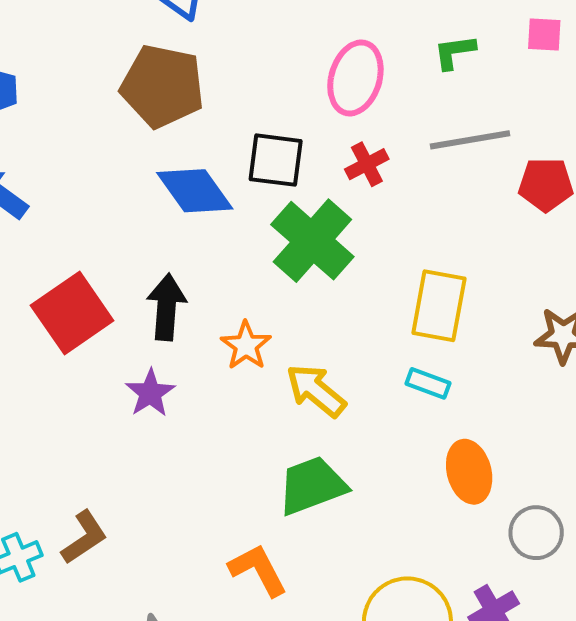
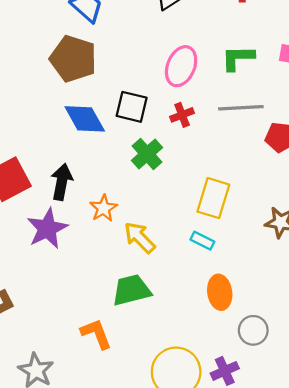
green L-shape: (455, 52) -> (238, 58), size x1.4
green cross: (312, 241) -> (147, 154), size x0.7
purple star: (150, 393) -> (47, 229), size x1.5

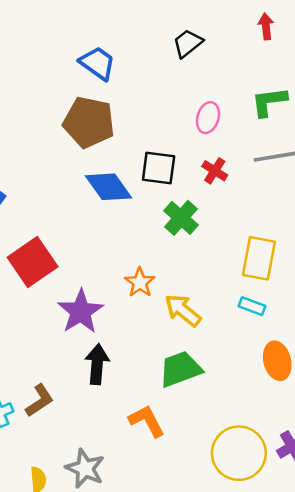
pink ellipse: (181, 66) -> (208, 118), size x0.7
red cross: (182, 115) -> (215, 171), turned -30
black arrow: (62, 182) -> (97, 364), moved

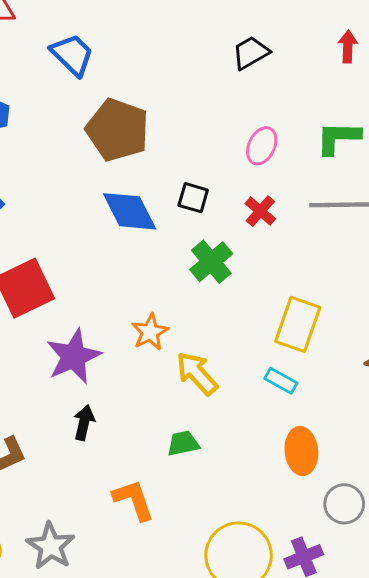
blue trapezoid: (98, 63) -> (72, 55), moved
black square: (159, 168) -> (193, 198), size x0.7
black arrow: (97, 364) -> (84, 423), size x0.7
green trapezoid: (180, 369) -> (183, 443), size x0.6

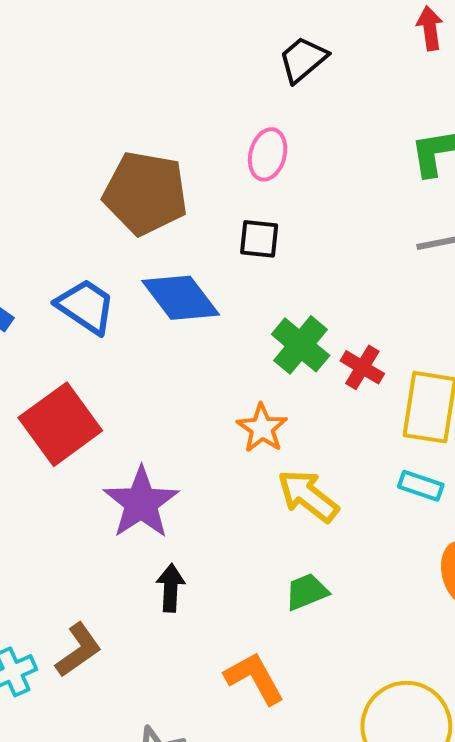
blue trapezoid: (72, 55) -> (86, 306), moved
pink ellipse: (262, 146) -> (268, 154), moved
black square: (193, 198) -> (259, 239), moved
red cross: (260, 211) -> (362, 367), moved
orange star: (150, 332) -> (262, 428), moved

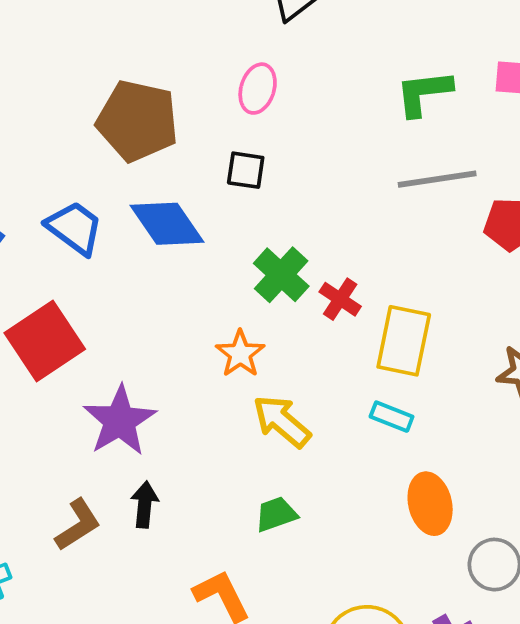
brown L-shape: (78, 650) -> (78, 525), moved

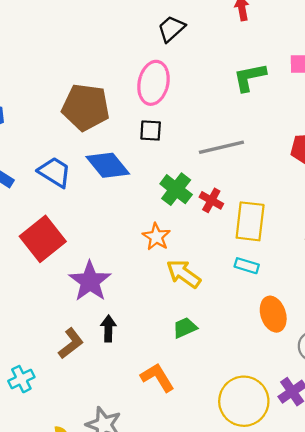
pink ellipse: (258, 89) -> (153, 83), size x1.5
gray line: (437, 179) -> (221, 147), moved

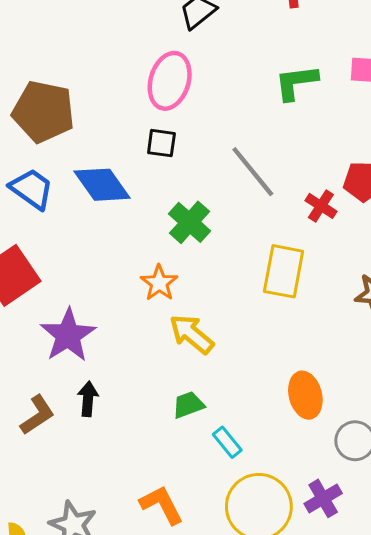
brown pentagon: (86, 107) -> (43, 112), moved
gray line: (221, 147) -> (253, 172), turned 60
red cross: (211, 200) -> (321, 206), moved
cyan rectangle: (247, 266) -> (227, 442), moved, turned 30
orange L-shape: (157, 377) -> (162, 505), moved

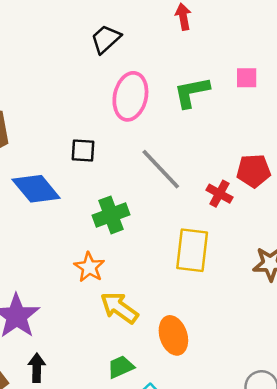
pink ellipse: (170, 81) -> (130, 96), moved
green cross: (190, 222) -> (111, 215), turned 32
orange ellipse: (305, 395) -> (173, 335), moved

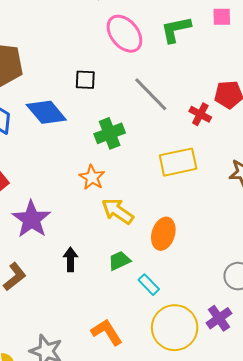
pink ellipse: (130, 96) -> (124, 34), turned -51
yellow rectangle: (192, 250) -> (178, 162), turned 72
orange ellipse: (173, 335) -> (163, 234), turned 36
black arrow: (37, 368) -> (70, 259), moved

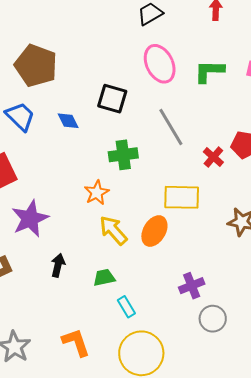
black square: (85, 80) -> (112, 99), size x1.4
blue diamond: (46, 112) -> (68, 121), size x0.6
orange ellipse: (163, 234) -> (154, 231), moved
purple cross: (219, 318) -> (192, 286), moved

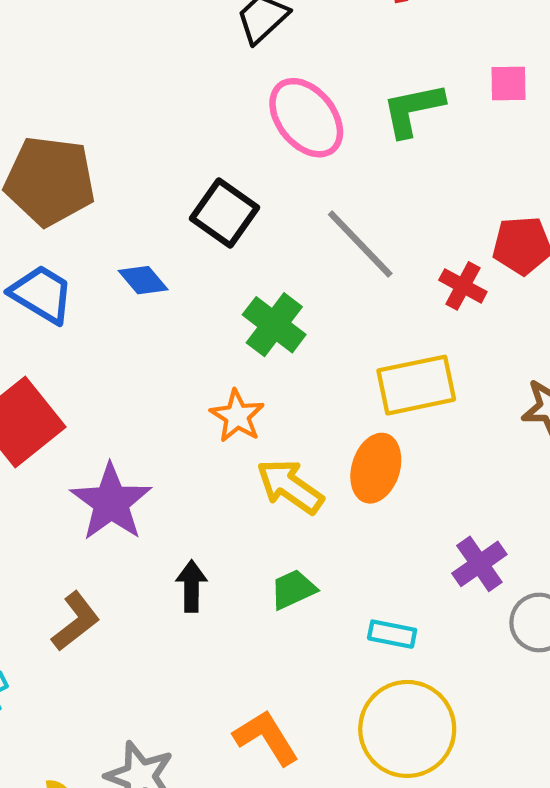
black square: (112, 99) -> (224, 213), turned 32
green cross: (123, 155) -> (274, 325), turned -32
cyan rectangle: (126, 307) -> (392, 634), moved, turned -35

